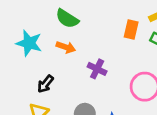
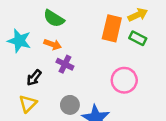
orange rectangle: (131, 30) -> (112, 28), size x1.5
purple cross: (97, 69) -> (65, 64), moved

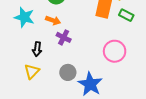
black arrow: (34, 78) -> (37, 49), turned -32

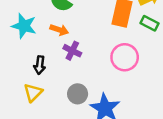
pink circle: (115, 51) -> (125, 57), moved

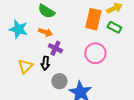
black arrow: (40, 65) -> (45, 63), moved
yellow triangle: (33, 93) -> (25, 66), moved

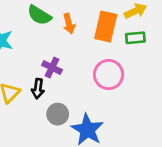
green rectangle: (114, 27) -> (135, 38), turned -32
orange arrow: (45, 32) -> (69, 24), moved, turned 56

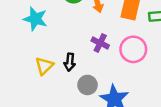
purple cross: (52, 67) -> (100, 43), moved

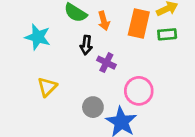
pink circle: (133, 49) -> (139, 91), moved
black arrow: (70, 62) -> (86, 45), moved

